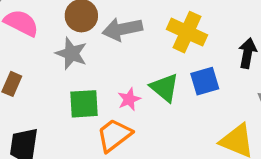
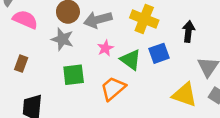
pink star: (129, 99) -> (105, 48), moved
orange trapezoid: (114, 135) -> (113, 88), moved

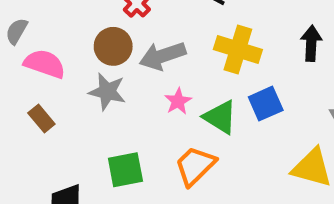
black arrow: (188, 31) -> (311, 43), moved
brown rectangle: (21, 64) -> (41, 118), moved, turned -56
green square: (74, 75) -> (125, 170), moved

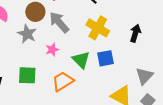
gray arrow: (163, 56) -> (59, 22), turned 55
pink star: (178, 101) -> (52, 50), moved

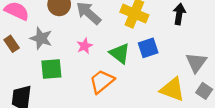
gray star: (27, 34) -> (41, 38), moved
green square: (27, 75) -> (51, 69), moved

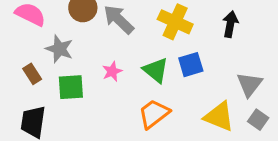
brown rectangle: (12, 44) -> (32, 74), moved
pink star: (85, 46) -> (112, 71), moved
orange trapezoid: (102, 81) -> (154, 114), moved

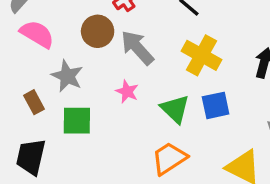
pink star: (112, 71) -> (127, 92), moved, turned -30

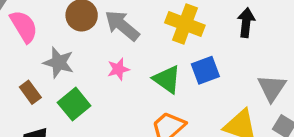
pink semicircle: (37, 34) -> (24, 26), turned 36
pink star: (127, 92) -> (118, 69), turned -30
green square: (77, 121) -> (74, 104), turned -32

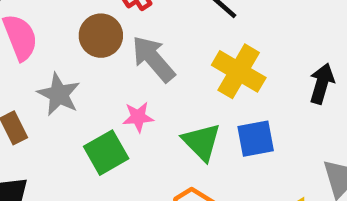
green square: (74, 104) -> (106, 153), moved

